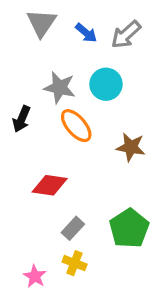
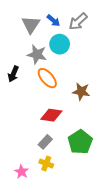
gray triangle: (41, 23) -> (31, 25), moved
cyan circle: (106, 84) -> (60, 44), moved
red diamond: (50, 185) -> (51, 115), moved

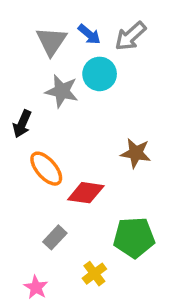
orange ellipse: (47, 78) -> (46, 169), moved
gray rectangle: (45, 142) -> (55, 237), moved
green pentagon: (80, 142) -> (134, 237), turned 30
yellow cross: (46, 163) -> (94, 274), moved, turned 32

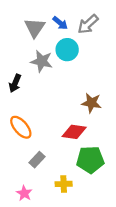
orange ellipse: (46, 169) -> (21, 127), moved
red diamond: (86, 193) -> (74, 132), moved
yellow cross: (94, 274) -> (64, 184), turned 35

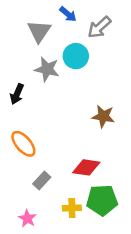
blue arrow: (60, 23) -> (68, 14), moved
red diamond: (74, 132) -> (86, 167), moved
green pentagon: (90, 160) -> (102, 200), moved

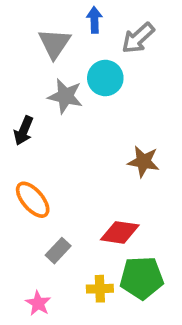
blue arrow: (68, 14) -> (94, 20), turned -132

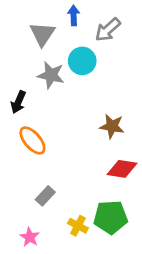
orange ellipse: (33, 200) -> (32, 140), moved
red diamond: (120, 232) -> (122, 169), moved
yellow cross: (100, 289) -> (78, 226), turned 30

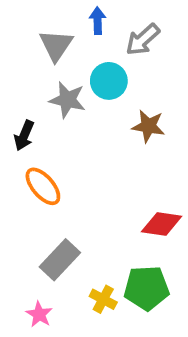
brown star: (112, 126) -> (148, 126), moved
gray rectangle: (45, 196) -> (60, 260), size x1.5

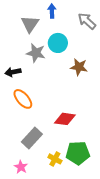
gray arrow: (143, 40) -> (87, 21), moved, turned 84
black arrow: (24, 136) -> (13, 72), turned 56
red diamond: (162, 224) -> (65, 119), moved

